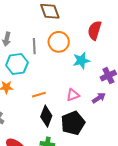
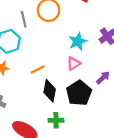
cyan star: (81, 61) -> (78, 42), moved
purple arrow: (99, 98) -> (103, 78), moved

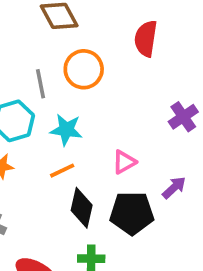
cyan star: (78, 42) -> (66, 130), moved, turned 30
black pentagon: (79, 93) -> (132, 213), turned 30

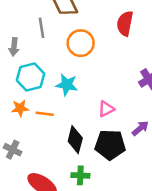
gray line: (41, 84) -> (42, 28), moved
orange line: (62, 171) -> (45, 114), moved, turned 30

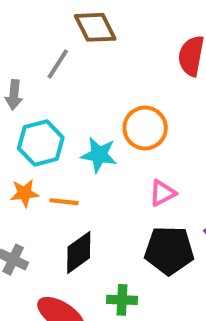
gray line: (42, 28) -> (58, 64), turned 42
orange circle: (81, 43) -> (145, 128), moved
black diamond: (75, 140) -> (79, 252), moved, turned 40

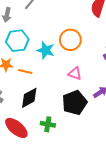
pink triangle: (162, 193) -> (75, 73), turned 40
black pentagon: (169, 250) -> (75, 103), turned -30

